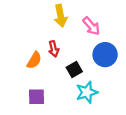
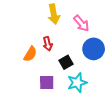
purple square: (37, 97) -> (47, 83), moved

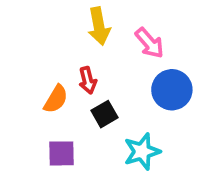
black square: (66, 62) -> (105, 114), moved
purple square: (47, 83) -> (61, 153), moved

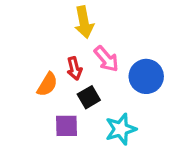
pink arrow: (149, 43) -> (106, 59), moved
purple square: (61, 153) -> (66, 126), moved

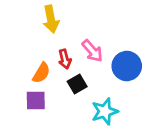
yellow arrow: (84, 22) -> (51, 19), moved
purple square: (66, 126) -> (36, 100), moved

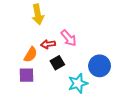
red arrow: (65, 59) -> (48, 44), turned 96
blue circle: (127, 66) -> (100, 66), moved

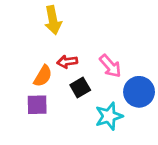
pink arrow: (69, 38) -> (110, 66), moved

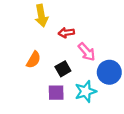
red arrow: (67, 62) -> (66, 33), moved
purple square: (37, 105) -> (56, 93), moved

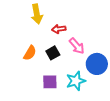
black square: (63, 69) -> (53, 53), moved

